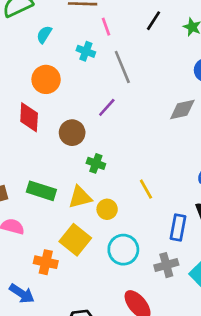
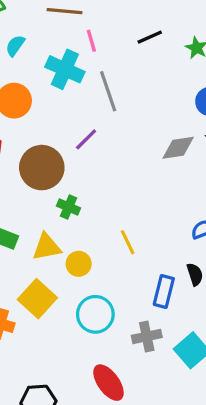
black line: (153, 21) -> (150, 37), turned 30
cyan cross: (86, 51) -> (65, 69), size x1.6
brown circle: (72, 133) -> (42, 168), size x1.4

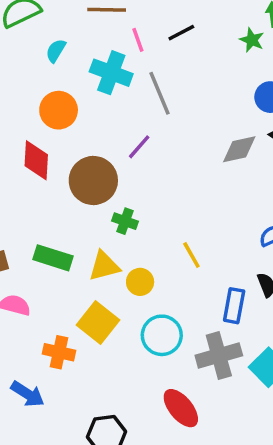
black line: (150, 37) -> (181, 33), moved
gray cross: (147, 336) -> (219, 355), size x1.4

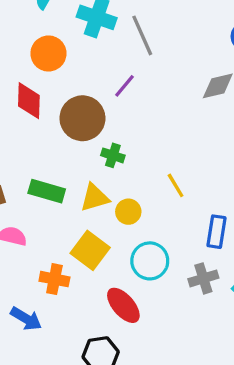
gray cross: (219, 355) -> (203, 278), size x0.7
red ellipse: (181, 408) -> (123, 305), moved

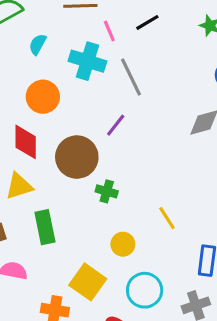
green rectangle: (47, 191) -> (45, 227), turned 64
yellow triangle: (95, 198) -> (19, 186), moved

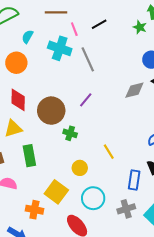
orange circle: (43, 97) -> (16, 63), moved
purple line: (116, 125) -> (86, 100), moved

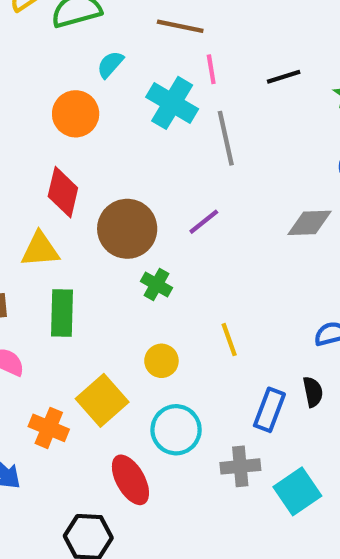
black line: (99, 24) -> (284, 77), moved

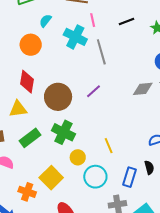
green cross: (157, 285) -> (63, 132), moved, size x1.6
green rectangle: (62, 313) -> (30, 138), turned 55
cyan circle: (176, 430) -> (95, 177), moved

